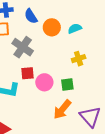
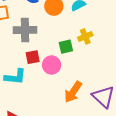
gray cross: (23, 47) -> (25, 30), turned -30
green square: (67, 84) -> (66, 47), moved

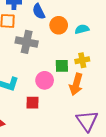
red square: (33, 57) -> (33, 103), moved
orange arrow: (73, 92) -> (76, 84), moved, turned -30

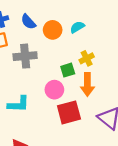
red square: (33, 103) -> (69, 112), moved, size x1.6

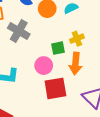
gray cross: (25, 56) -> (19, 31), turned 30

